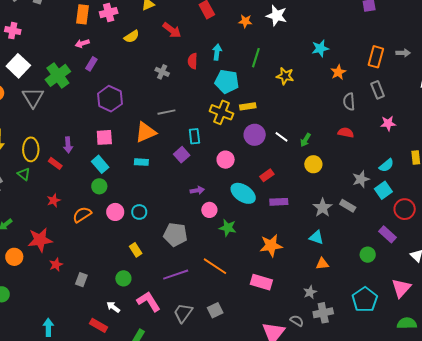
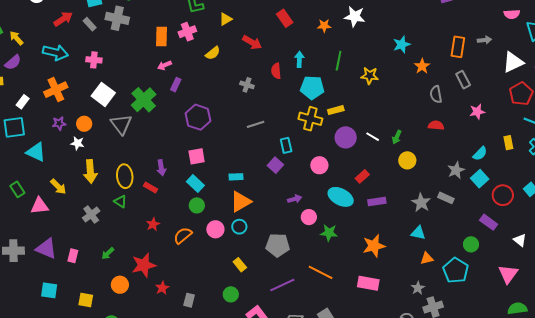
orange triangle: (146, 132) -> (241, 202), moved
cyan pentagon: (365, 300) -> (456, 270), moved

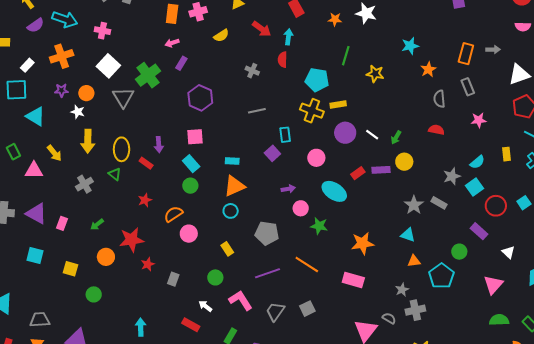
cyan arrow: (299, 59) -> (288, 37), moved
purple semicircle: (13, 62) -> (36, 25), moved
purple rectangle: (377, 202) -> (381, 170), moved
pink circle: (215, 229) -> (189, 234), moved

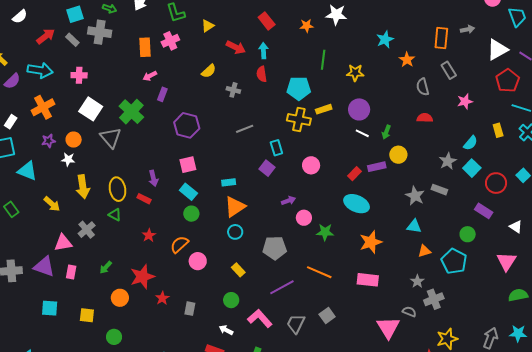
yellow semicircle: (221, 36) -> (209, 71), moved
purple circle: (345, 133) -> (359, 109), moved
pink triangle: (34, 170) -> (63, 243), moved
cyan ellipse: (334, 191) -> (357, 204), moved

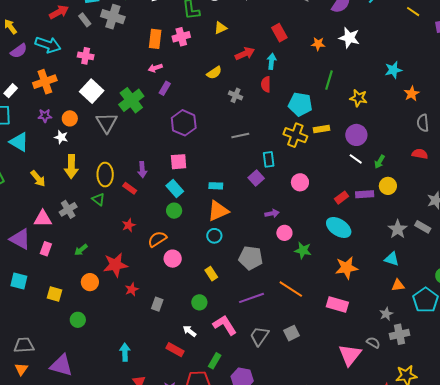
red arrow: (236, 47) -> (245, 54), turned -60

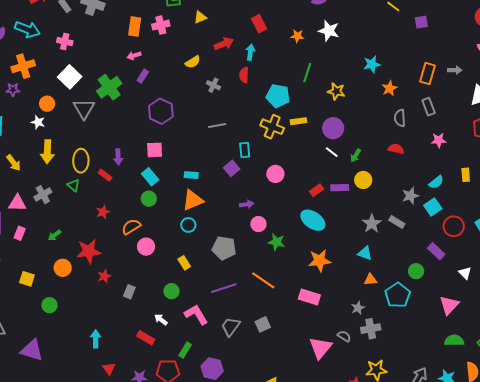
purple star: (45, 116) -> (13, 90), moved

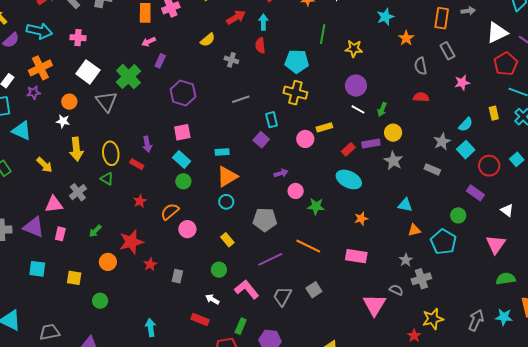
yellow rectangle: (298, 121) -> (324, 127), moved
gray star: (372, 224) -> (393, 161), moved
orange star: (319, 261) -> (361, 219), size x0.6

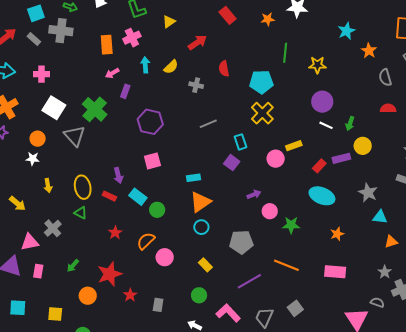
cyan arrow: (263, 22) -> (145, 65), moved
yellow cross: (295, 93) -> (262, 113), turned 35
yellow arrow: (76, 149) -> (48, 186), size x0.6
cyan rectangle: (182, 159) -> (138, 197), moved
gray star: (393, 161) -> (368, 193), moved

